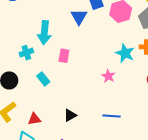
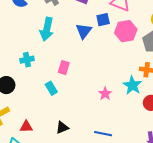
cyan arrow: (44, 33) -> (47, 29), moved
cyan star: (125, 53) -> (132, 85), moved
cyan rectangle: (43, 79) -> (51, 88), moved

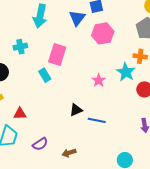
pink hexagon: (126, 31) -> (103, 33), moved
pink rectangle: (64, 68) -> (57, 54), size x1.5
black triangle: (62, 128) -> (76, 110), moved

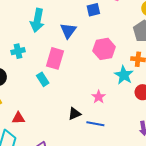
blue triangle: (77, 18) -> (68, 31), moved
pink hexagon: (103, 33) -> (104, 49), moved
pink star: (99, 80) -> (99, 97), moved

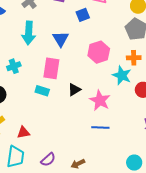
cyan rectangle: (43, 79) -> (42, 91), turned -32
pink star: (99, 97) -> (100, 100), size x1.5
black triangle: (74, 114) -> (74, 90), moved

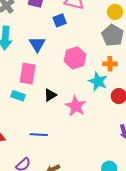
blue line: (100, 128) -> (39, 135), moved

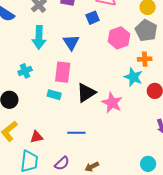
pink hexagon: (75, 58) -> (119, 38), moved
black triangle: (50, 95) -> (86, 93), size x1.5

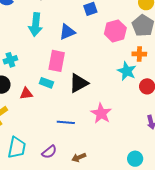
blue triangle: (71, 42) -> (67, 32), turned 36
cyan cross: (25, 71) -> (10, 60), moved
pink star: (112, 103) -> (101, 113), moved
red triangle: (37, 137) -> (26, 94), moved

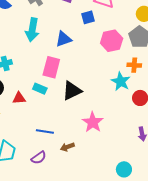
blue line: (66, 122) -> (45, 131), moved
brown arrow: (79, 157) -> (67, 147), moved

